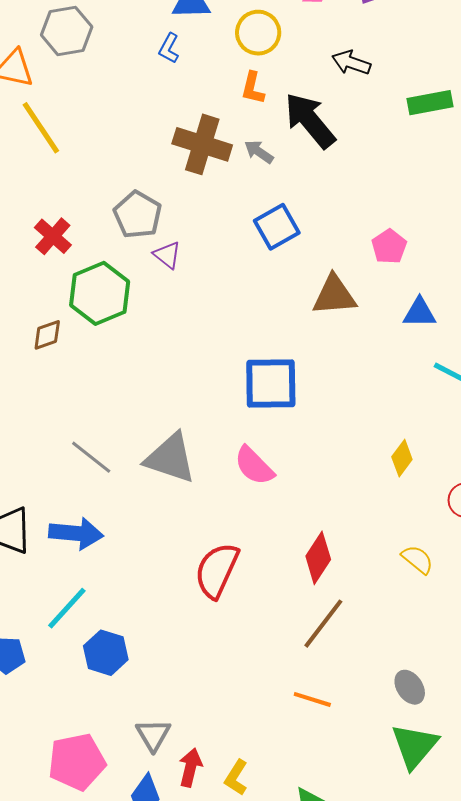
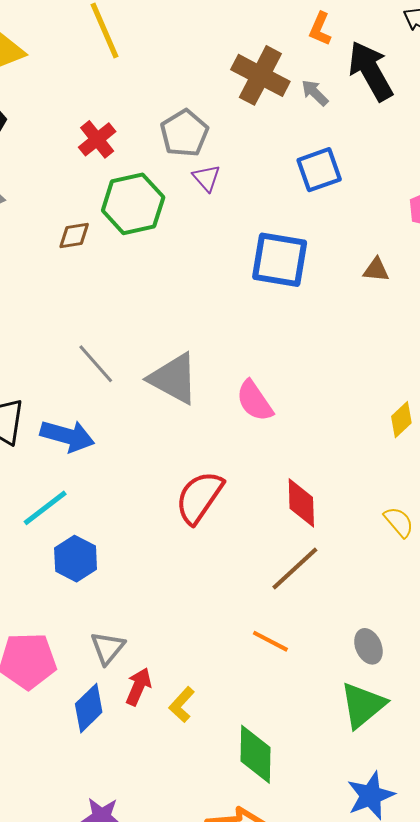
brown triangle: (334, 295) -> (376, 270), moved, size x0.6
blue square: (271, 383) -> (280, 260), moved
red diamond: (318, 558) -> (301, 503), turned -45

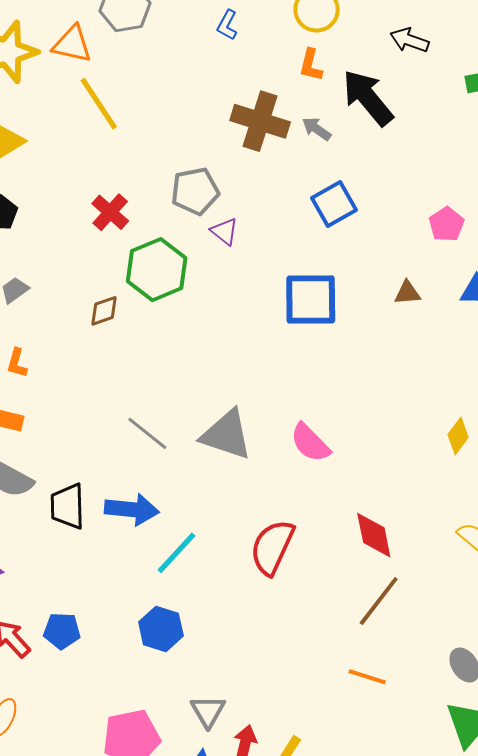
gray pentagon: (184, 133) -> (195, 191), turned 30
cyan line: (45, 508) -> (176, 553), moved

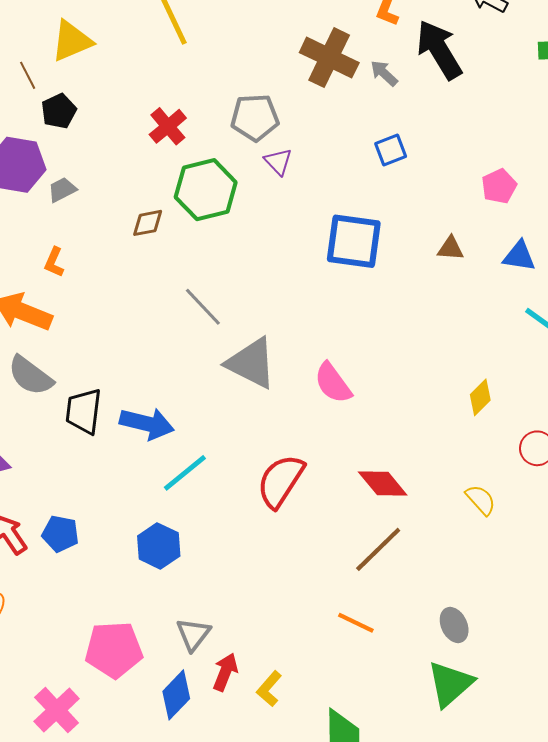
blue square: (334, 204) -> (391, 150), size x0.7
gray line: (147, 433) -> (203, 307), moved
red diamond: (374, 535) -> (383, 484), turned -36

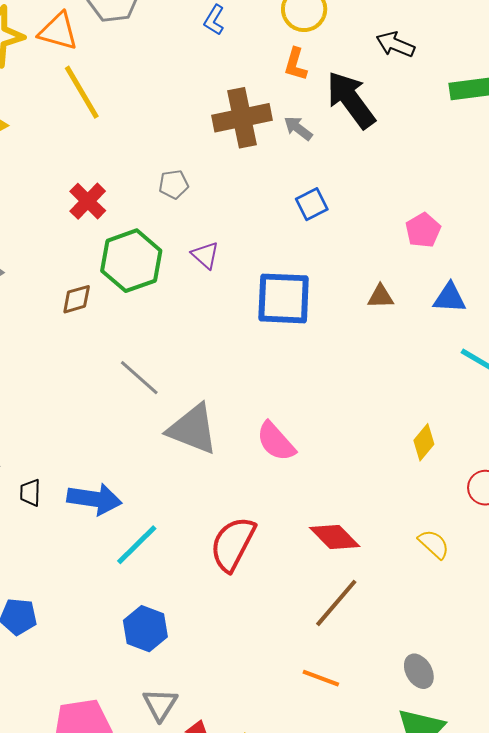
brown cross: (329, 58) -> (242, 118), turned -32
gray pentagon: (255, 118) -> (174, 184), size x0.6
purple triangle: (278, 162) -> (205, 255), moved
black trapezoid: (84, 411) -> (30, 493), size x0.6
blue hexagon: (159, 546) -> (145, 629), moved

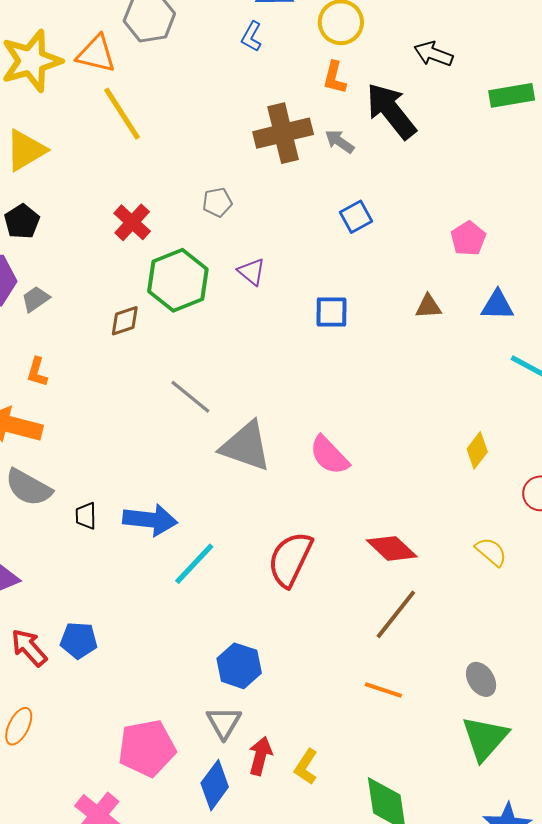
blue square: (284, 298) -> (332, 312), size x0.6
blue hexagon: (145, 629) -> (239, 666), moved

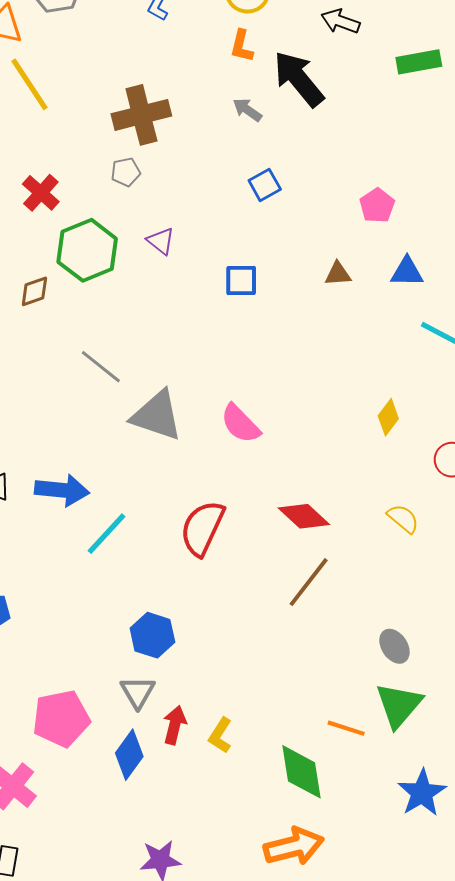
brown cross: (283, 133) -> (141, 115), moved
orange line: (383, 690) -> (346, 728), moved

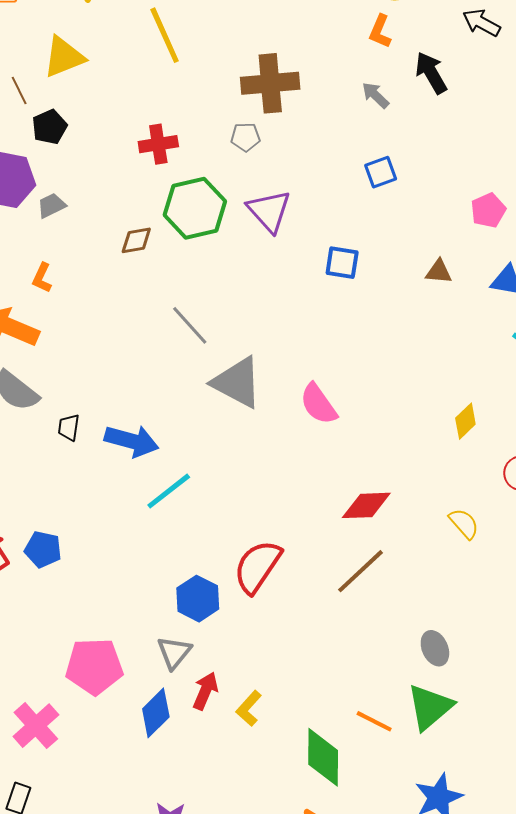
black arrow: (299, 79) -> (431, 73), size x0.7
red cross: (41, 193) -> (158, 144), turned 30
purple triangle: (161, 241) -> (269, 211), size x1.6
red diamond: (304, 516) -> (366, 505), turned -54
red semicircle: (202, 528) -> (257, 567), moved

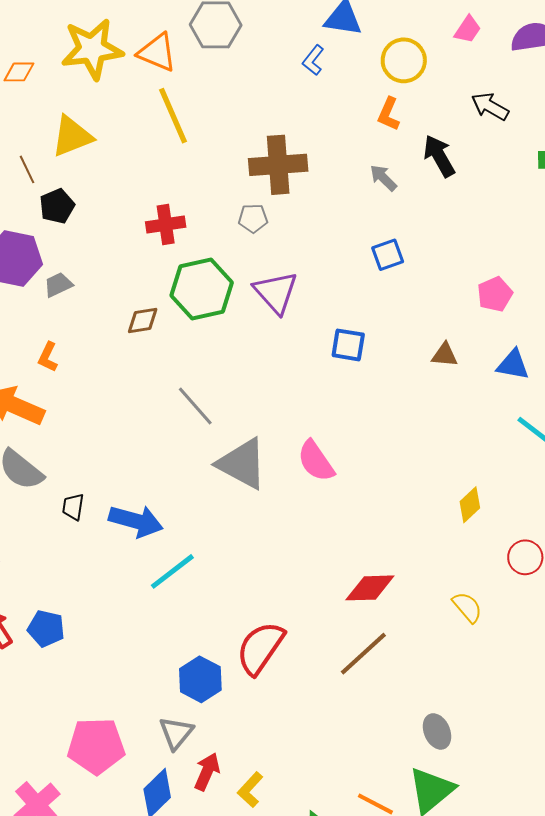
pink semicircle: (318, 404) -> (316, 461), moved

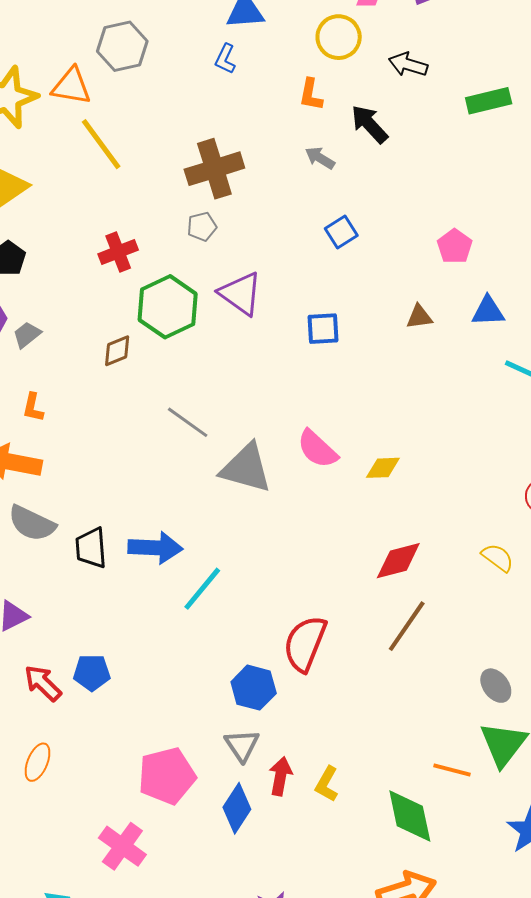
yellow circle: (404, 60) -> (339, 37), moved
yellow diamond: (470, 505) -> (383, 468), moved, turned 54
black trapezoid: (73, 507) -> (91, 548), size x1.5

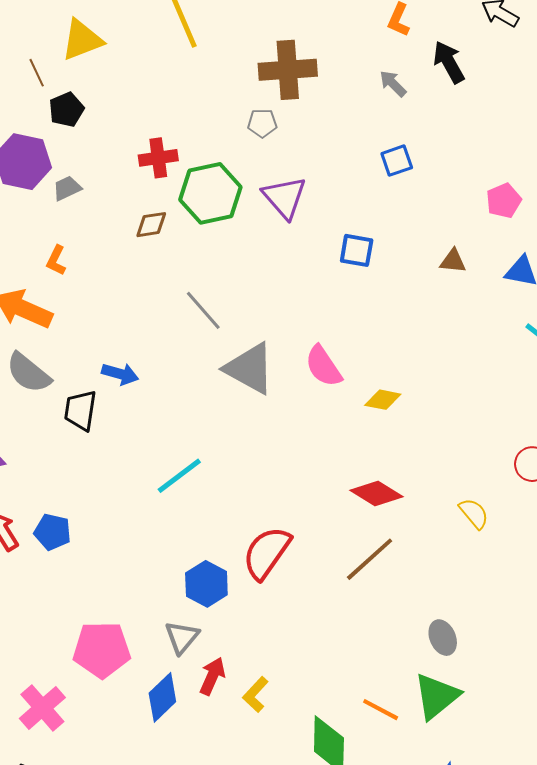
red cross: (118, 252) -> (158, 158), moved
blue arrow: (155, 548) -> (120, 374), moved, size x0.7
red diamond: (398, 561) -> (377, 494), turned 33

